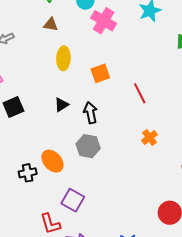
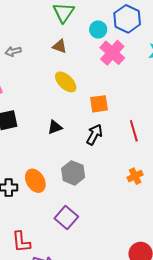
yellow ellipse: (63, 58) -> (66, 82), turned -60
black arrow: (90, 113) -> (94, 135), moved, turned 30
purple square: (73, 200) -> (66, 217), moved

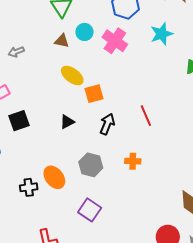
cyan circle: (98, 29) -> (84, 32), moved
orange square: (99, 104) -> (94, 94), moved
orange cross: (135, 176) -> (133, 161), moved, turned 35

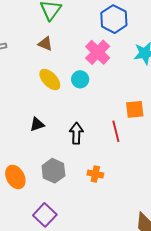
cyan circle: (84, 32) -> (80, 79), moved
orange square: (94, 94) -> (135, 109), moved
black arrow: (107, 124) -> (76, 133), turned -30

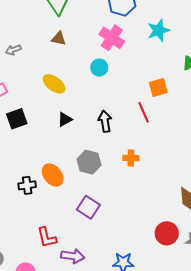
yellow ellipse: (50, 80) -> (54, 84), moved

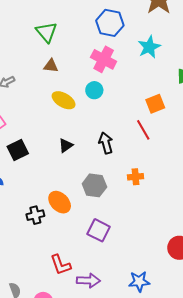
yellow ellipse: (54, 84) -> (64, 100), moved

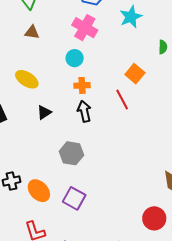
yellow ellipse: (64, 100) -> (27, 79), moved
orange square: (155, 104) -> (135, 74), turned -30
orange cross: (136, 177) -> (82, 85), moved
orange ellipse: (60, 202) -> (39, 191), moved

